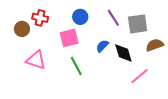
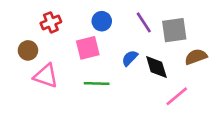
red cross: (40, 18) -> (51, 22), turned -35
brown circle: (22, 29) -> (28, 50), moved
green line: (76, 66) -> (97, 83), turned -60

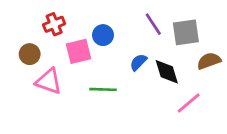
blue circle: (102, 21) -> (103, 35), moved
pink square: (88, 48) -> (79, 51), moved

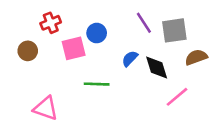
pink triangle: (49, 81) -> (46, 108), moved

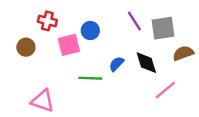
red cross: (51, 23) -> (47, 21), turned 36
blue semicircle: (130, 59) -> (116, 64), moved

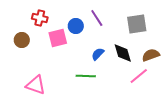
purple line: (134, 21) -> (97, 18), moved
brown semicircle: (183, 53) -> (151, 55), moved
green line: (90, 78) -> (86, 76), moved

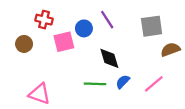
black diamond: (123, 53) -> (109, 58), moved
blue semicircle: (98, 54) -> (123, 82), moved
brown semicircle: (151, 55) -> (170, 50), moved

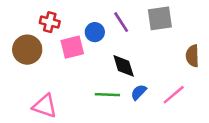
gray square: (152, 26) -> (160, 18), moved
brown circle: (24, 44) -> (27, 50), size x1.5
brown semicircle: (170, 50) -> (192, 56), turned -72

